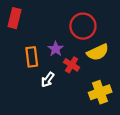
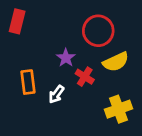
orange rectangle: (32, 57) -> (28, 82), moved

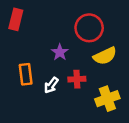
red cross: (85, 77) -> (77, 79), moved, turned -35

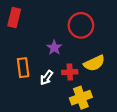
yellow semicircle: (105, 56) -> (94, 63), moved
yellow cross: (107, 99) -> (81, 98), moved

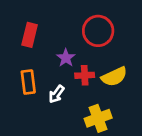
red rectangle: (14, 18) -> (30, 35), moved
red cross: (70, 72) -> (85, 75), moved

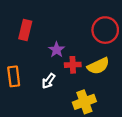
red circle: (98, 31) -> (105, 30), moved
orange rectangle: (28, 82) -> (14, 76), moved

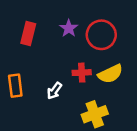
red circle: (105, 30) -> (101, 35), moved
purple star: (57, 50) -> (69, 28), moved

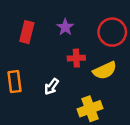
red circle: (101, 35) -> (112, 32), moved
red cross: (82, 73) -> (76, 58), moved

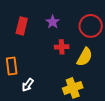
yellow semicircle: (105, 70) -> (85, 57), turned -36
white arrow: (52, 87) -> (28, 85), moved

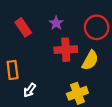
red rectangle: (22, 26) -> (23, 27), turned -48
red cross: (62, 47) -> (66, 50), size x1.5

